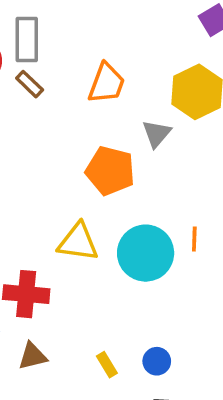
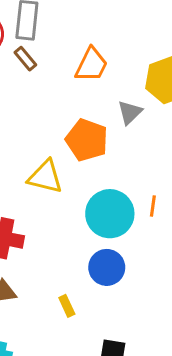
yellow triangle: (78, 242) -> (45, 177), moved
blue circle: (157, 361) -> (107, 267), moved, size x1.5

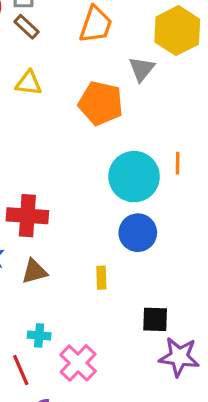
yellow triangle: (45, 177) -> (29, 83), moved, size x0.7
yellow rectangle: (67, 306) -> (101, 278), turned 30

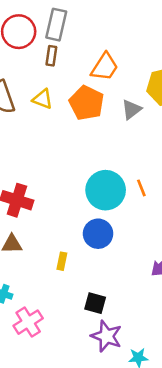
brown rectangle: (26, 27) -> (51, 56), turned 42
orange pentagon: (101, 103) -> (87, 103), moved
orange line: (178, 163) -> (141, 188), turned -36

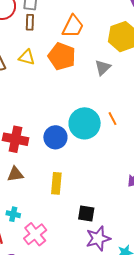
gray triangle: (131, 109) -> (103, 67), moved
blue circle: (98, 234) -> (55, 137), moved
yellow rectangle: (62, 261) -> (56, 183), size x1.5
purple star: (106, 336) -> (98, 238), turned -30

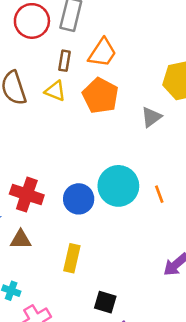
brown rectangle: (30, 22) -> (65, 61), moved
orange trapezoid: (73, 26) -> (102, 53), moved
orange line: (113, 119) -> (159, 194), moved

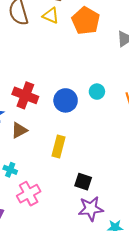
cyan circle: (118, 186) -> (97, 92), size x0.5
brown triangle: (21, 240) -> (19, 130), turned -30

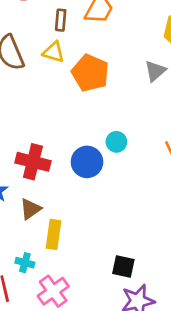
orange pentagon: (86, 21) -> (90, 73), moved
cyan circle: (97, 92) -> (116, 142), moved
yellow rectangle: (58, 146) -> (53, 234), moved

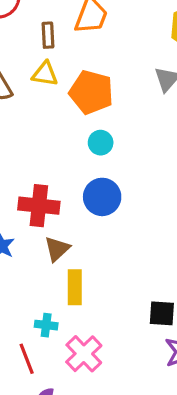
cyan circle: (116, 142) -> (101, 143), moved
brown triangle: (30, 209) -> (57, 249), moved

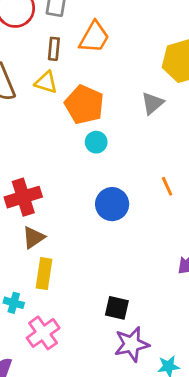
cyan circle: (101, 143) -> (96, 142), moved
blue circle: (102, 197) -> (112, 204), moved
red cross: (39, 206) -> (23, 197), turned -32

